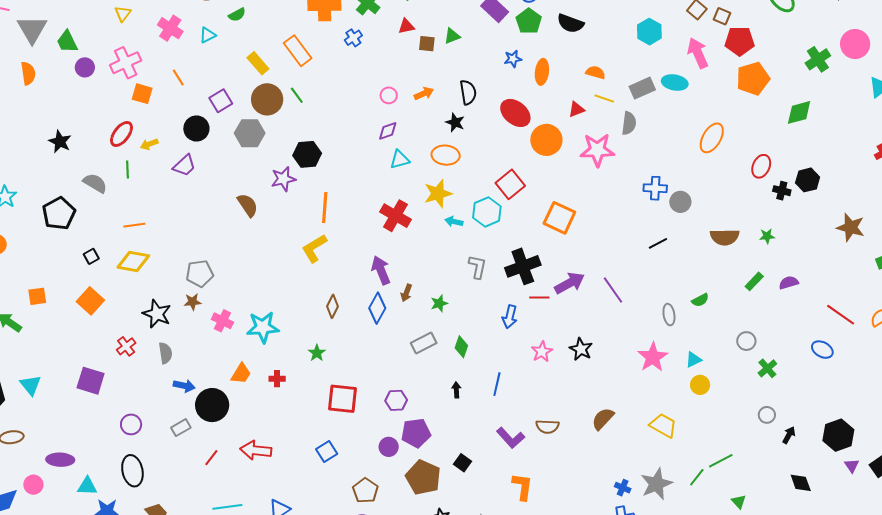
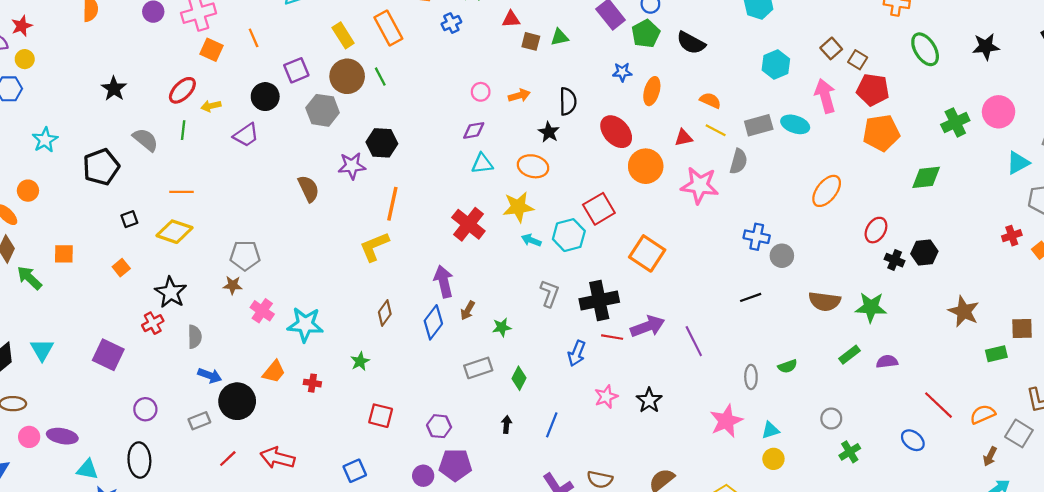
green star: (767, 236) -> (871, 307), size x1.8
orange square: (90, 301) -> (121, 268), size x0.6
black star: (157, 314) -> (171, 292), moved
red square: (342, 399) -> (381, 416), size x0.7
pink circle: (33, 485) -> (29, 437), moved

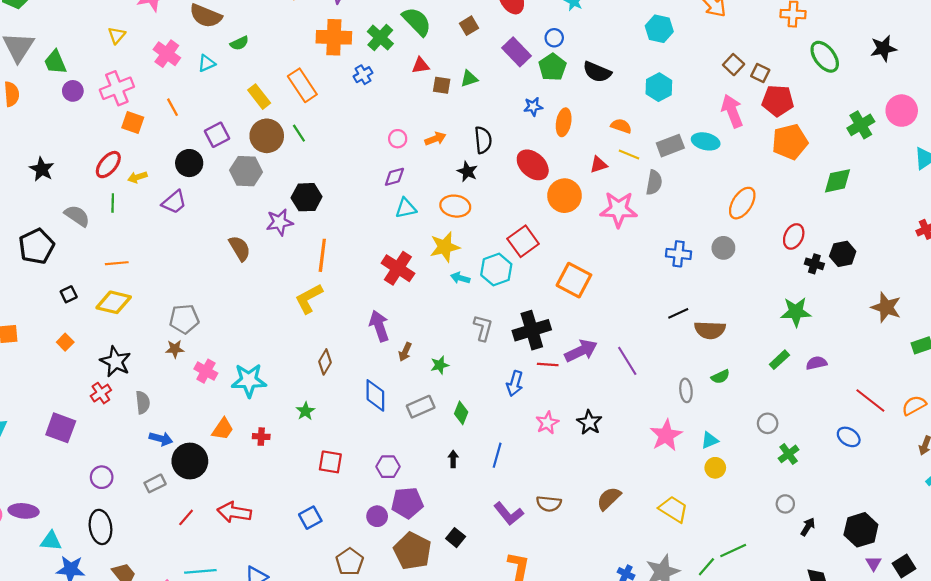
cyan hexagon: (776, 65) -> (659, 87), moved
gray circle: (782, 256) -> (723, 248), moved
brown semicircle: (825, 301) -> (710, 330), moved
blue diamond: (433, 322) -> (375, 395), moved, turned -32

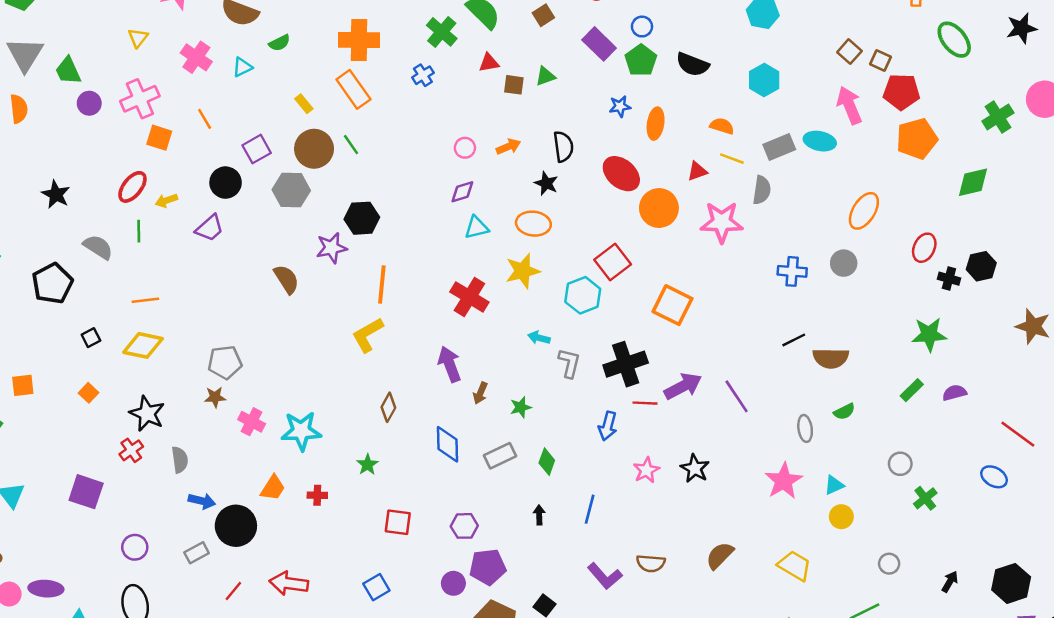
orange cross: (334, 37) -> (359, 40), moved
yellow rectangle: (259, 97) -> (304, 104), size x0.7
cyan arrow: (460, 278) -> (539, 338), moved
gray circle: (785, 504) -> (889, 564), moved

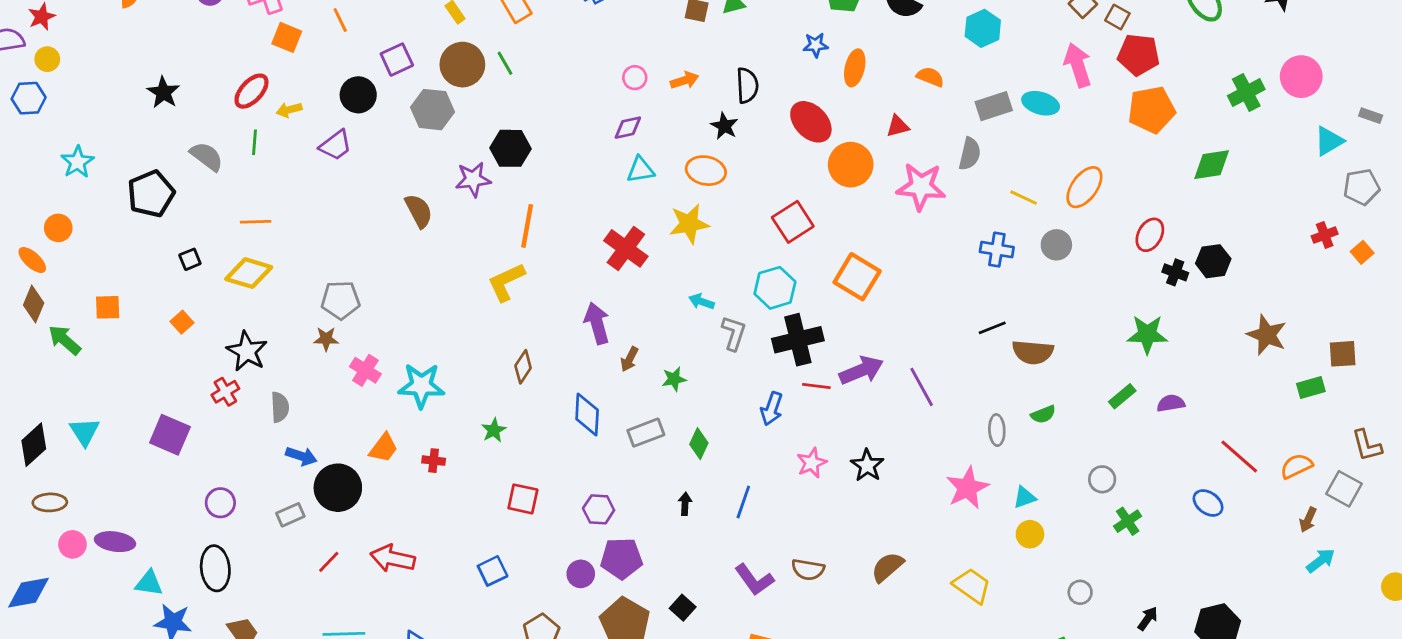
yellow line: (732, 159) -> (1024, 198), moved
cyan hexagon: (583, 295) -> (775, 288), moved

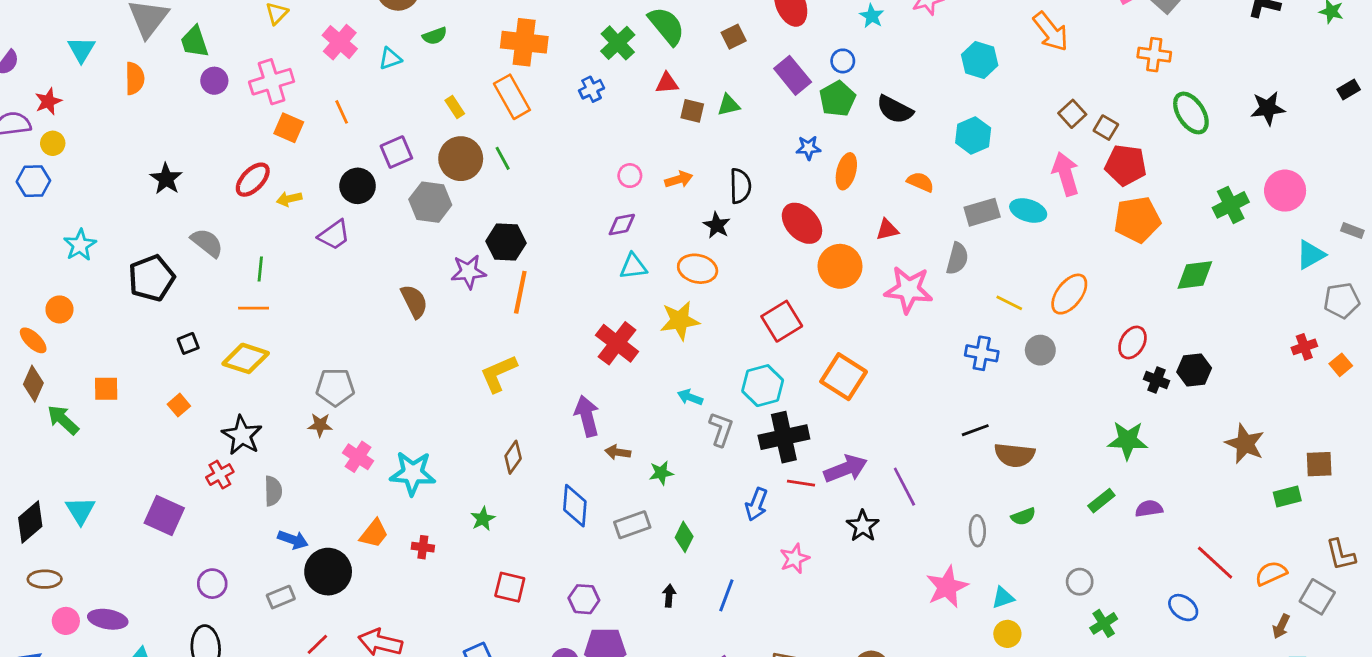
green line: (255, 142) -> (260, 269), moved
orange line: (527, 226) -> (520, 292), moved
brown arrow: (629, 359) -> (618, 452), turned 70
black star: (867, 465) -> (863, 526), moved

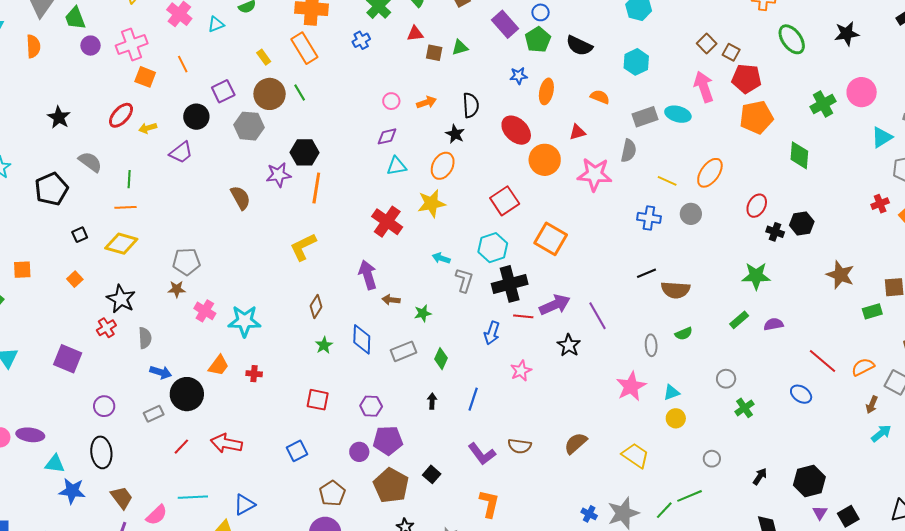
orange ellipse: (698, 269) -> (443, 166), turned -72
green diamond: (1195, 275) -> (799, 155), turned -76
green star: (483, 519) -> (324, 345), moved

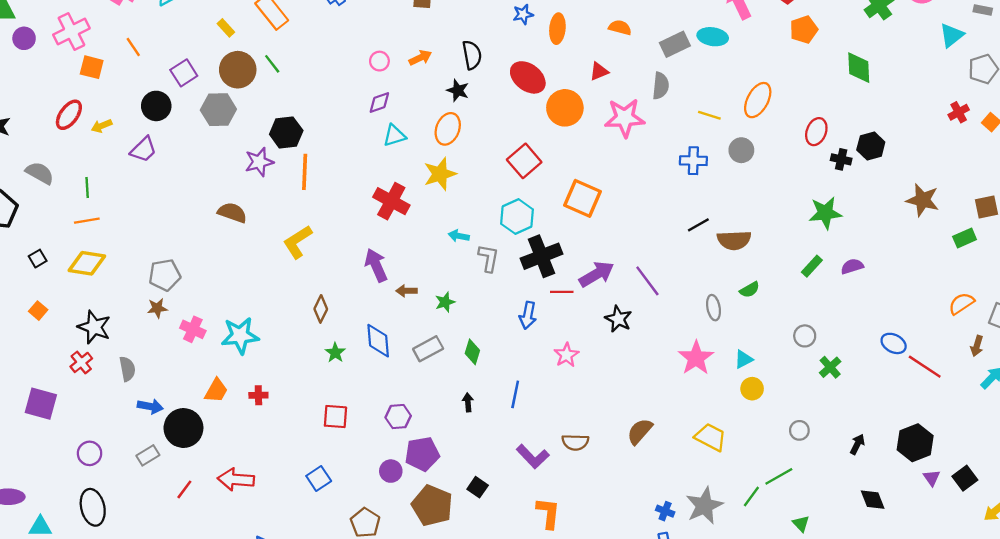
orange pentagon: (756, 117) -> (804, 30), size x0.7
brown semicircle: (240, 198) -> (232, 213), moved, turned -35
red line: (822, 361) -> (925, 367), moved

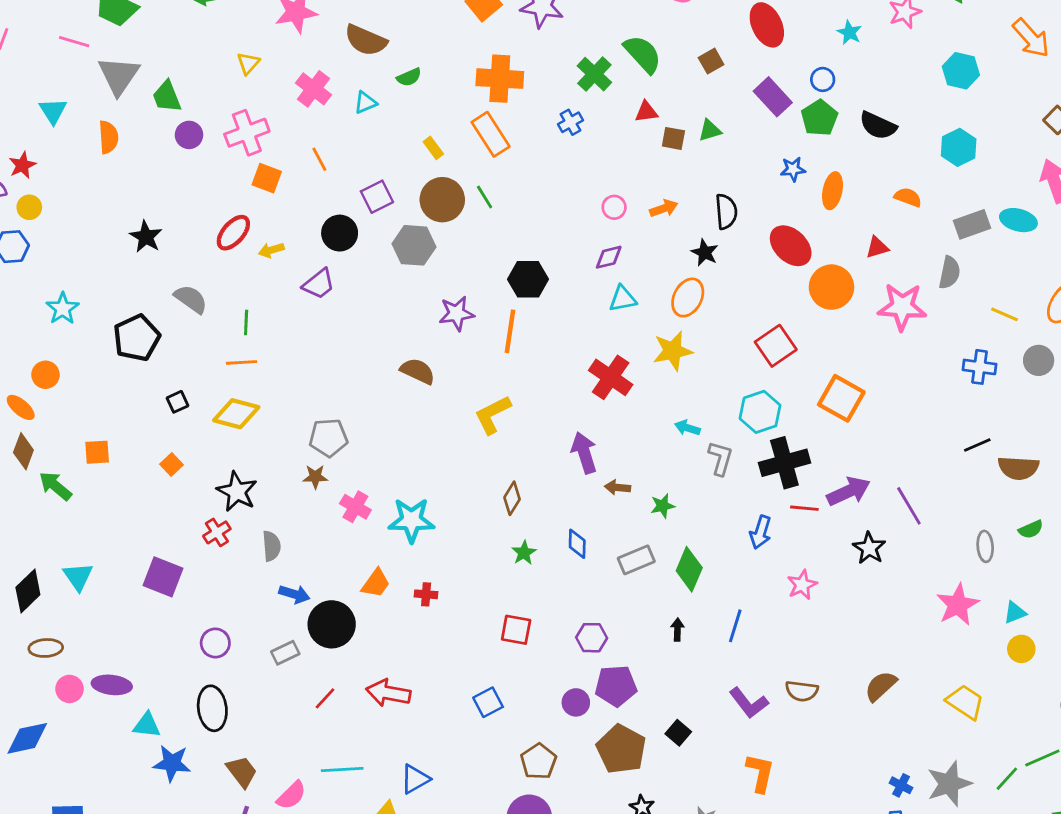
black hexagon: (286, 132) -> (528, 279), moved
blue diamond: (378, 341) -> (577, 544), size x0.7
green diamond: (472, 352) -> (689, 569), size x1.4

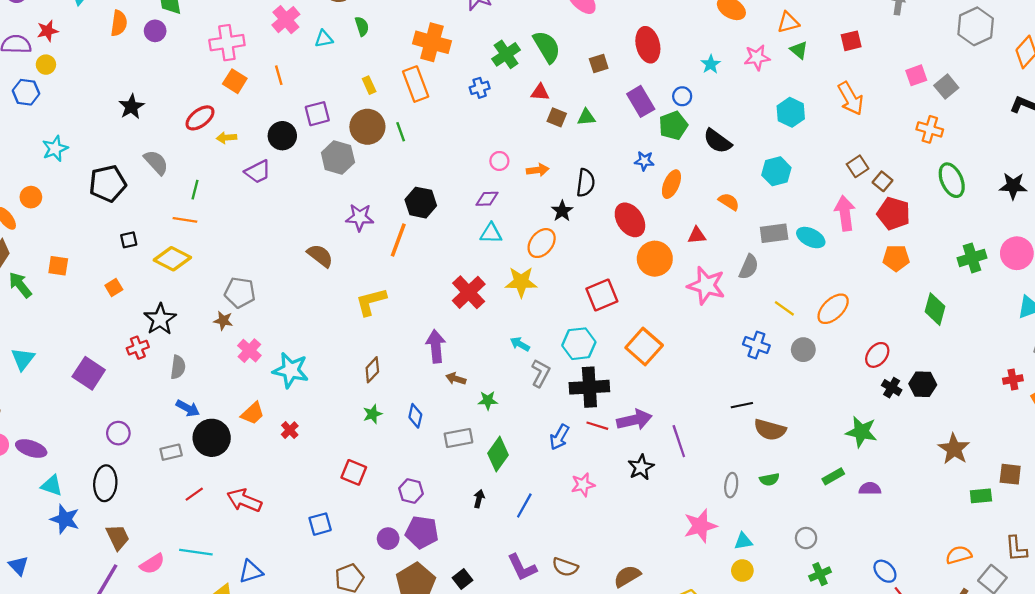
green semicircle: (409, 77) -> (362, 26), turned -96
purple circle: (189, 135) -> (155, 31), moved
red cross: (426, 594) -> (290, 430), turned 30

